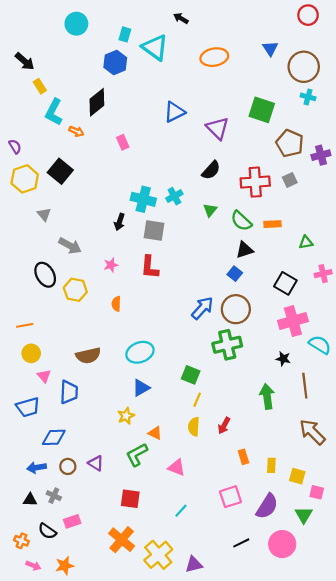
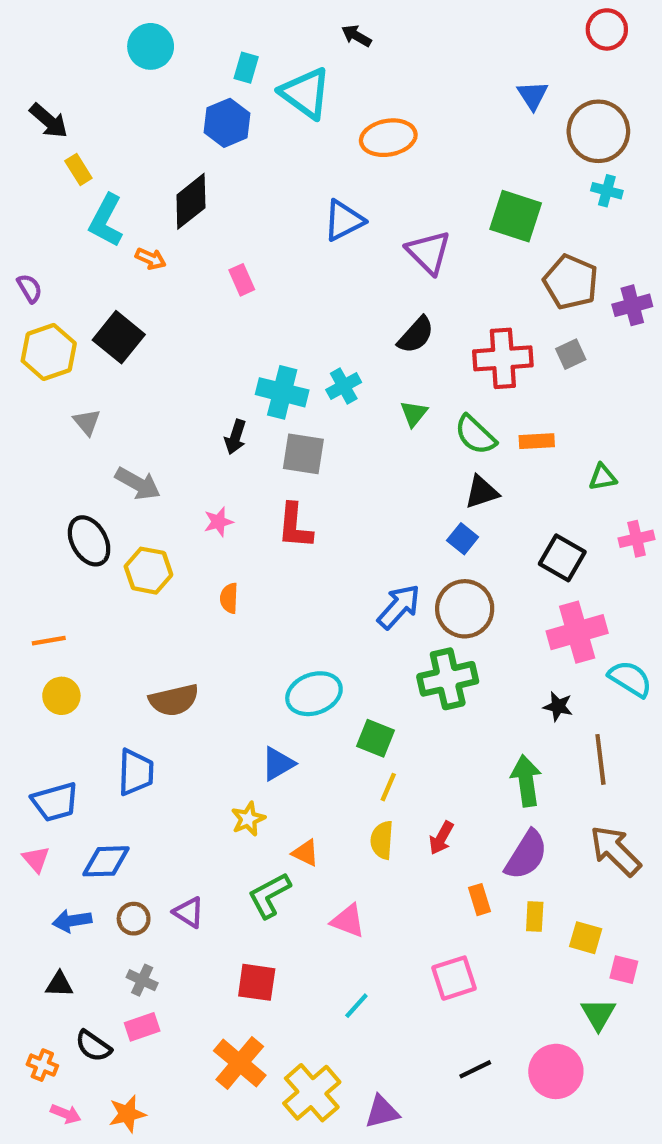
orange ellipse: (214, 57) -> (388, 138), moved
cyan ellipse: (140, 352) -> (314, 694), moved
pink triangle: (44, 376) -> (36, 859), moved
gray cross: (54, 496) -> (142, 980), moved
purple semicircle: (267, 506) -> (526, 855), moved

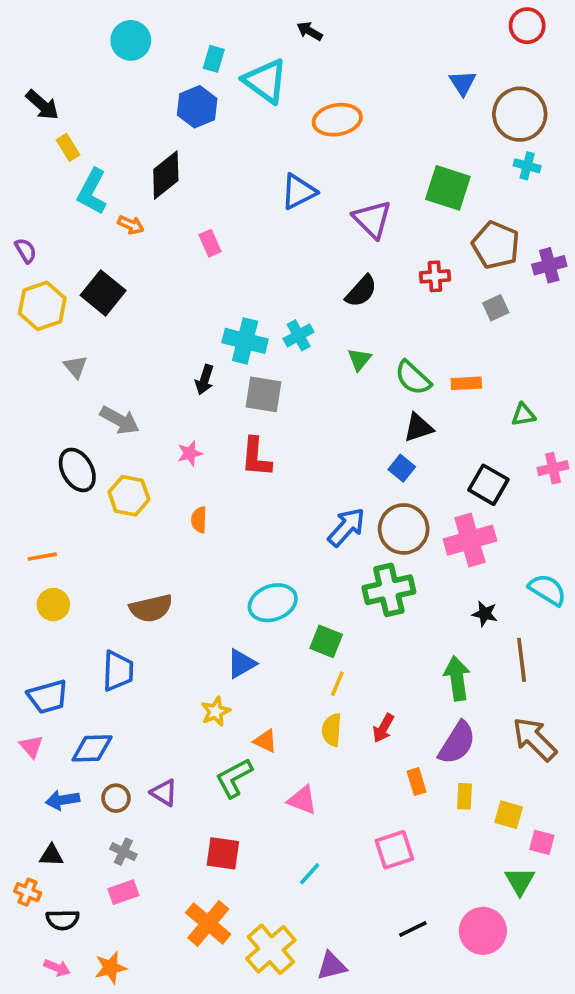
red cross: (503, 358) -> (435, 276), moved, size x0.6
pink cross: (577, 632) -> (470, 540), moved
black semicircle: (93, 1046) -> (63, 920), moved, turned -36
orange cross: (42, 1065) -> (28, 892), moved

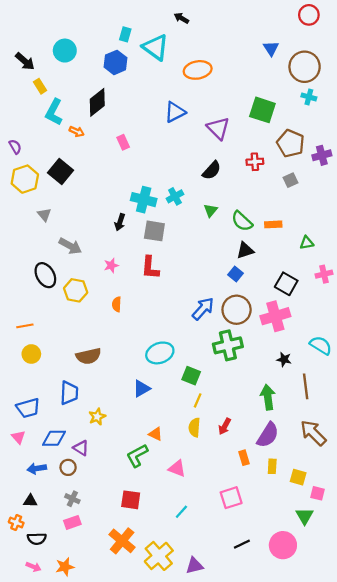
cyan circle: (131, 40) -> (65, 51), moved
yellow star: (216, 711) -> (97, 417), moved
purple triangle: (164, 793) -> (81, 448), moved

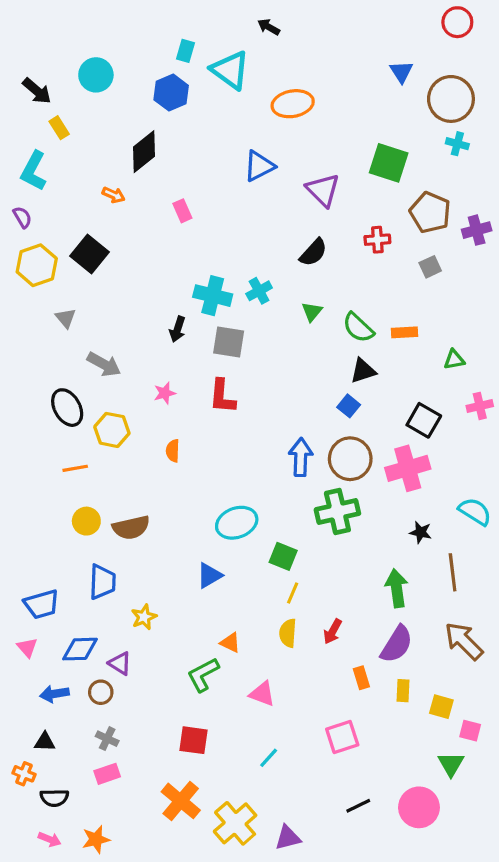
cyan L-shape: (54, 112) -> (34, 171), moved
blue arrow: (203, 309) -> (301, 457), turned -40
orange line: (25, 326) -> (75, 468), moved
yellow circle: (31, 354) -> (86, 521), moved

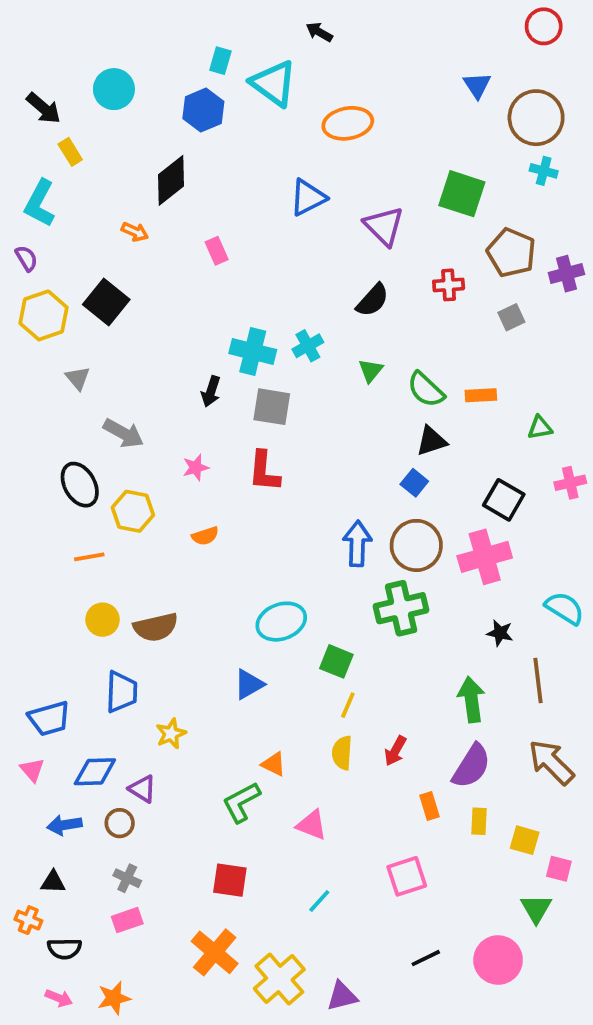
orange semicircle: (173, 451) -> (205, 536), turned -110

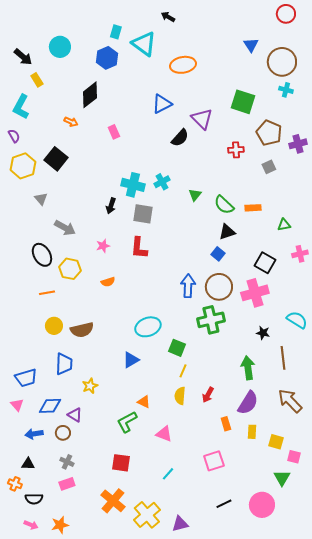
black semicircle: (373, 300) -> (180, 138), moved

